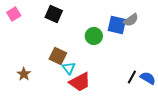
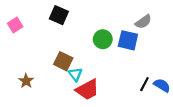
pink square: (14, 14) -> (15, 25), moved
blue square: (117, 25) -> (128, 40), moved

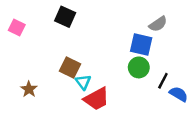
pink square: (15, 25) -> (17, 28), turned -32
green circle: (103, 39) -> (139, 67), moved
black line: (144, 84) -> (163, 81), moved

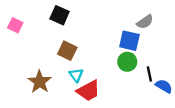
brown square: (70, 67) -> (67, 51), moved
black line: (163, 81) -> (149, 74), turned -40
brown star: (29, 89) -> (40, 82), moved, size x1.5

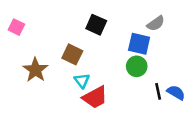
black square: (60, 15) -> (96, 25), moved
black line: (149, 74) -> (158, 91), moved
brown star: (40, 82) -> (35, 70), moved

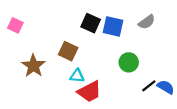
blue square: (139, 44) -> (113, 26), moved
cyan triangle: (82, 81) -> (77, 76), turned -48
black line: (158, 91) -> (149, 86), turned 64

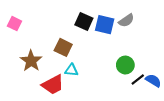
gray semicircle: (147, 22) -> (126, 20), moved
green circle: (129, 62) -> (125, 65), moved
red trapezoid: (89, 92) -> (53, 85), moved

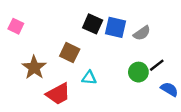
gray semicircle: (126, 20) -> (142, 33), moved
cyan triangle: (71, 70) -> (89, 78), moved
black line: (138, 80) -> (157, 65), moved

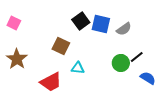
black square: (93, 24) -> (81, 21), turned 30
brown star: (34, 67) -> (17, 59), moved

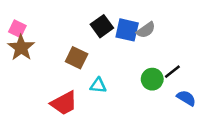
gray semicircle: (124, 29) -> (146, 30), moved
brown star: (17, 59) -> (21, 48), moved

